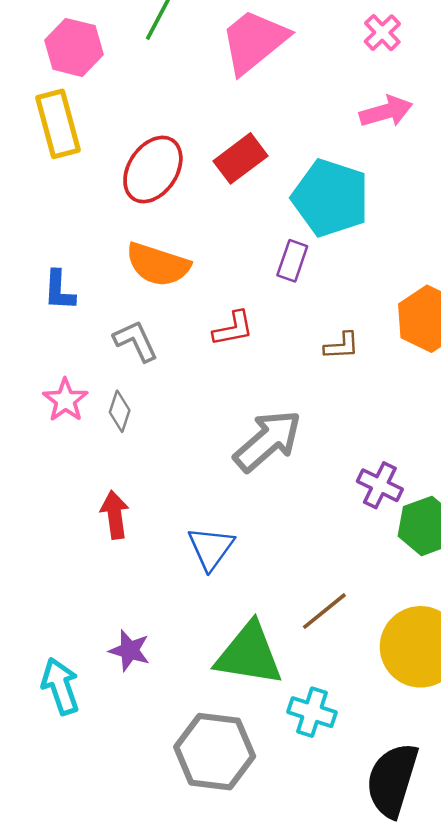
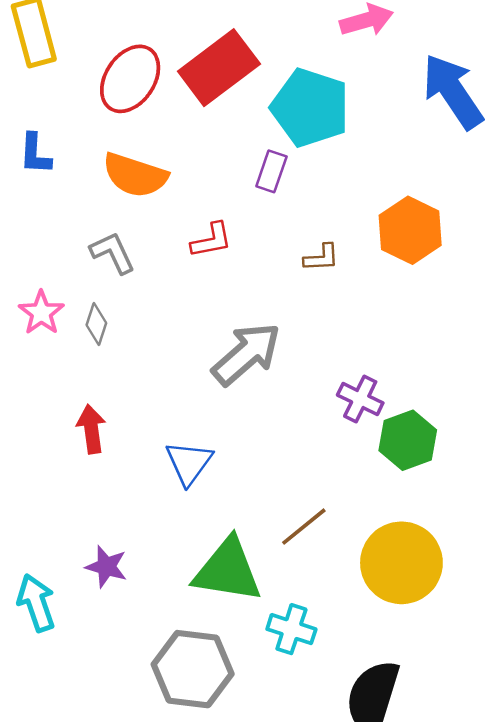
red rectangle: (240, 158) -> (219, 68), size x1.5
blue L-shape: (59, 290) -> (35, 154), moved

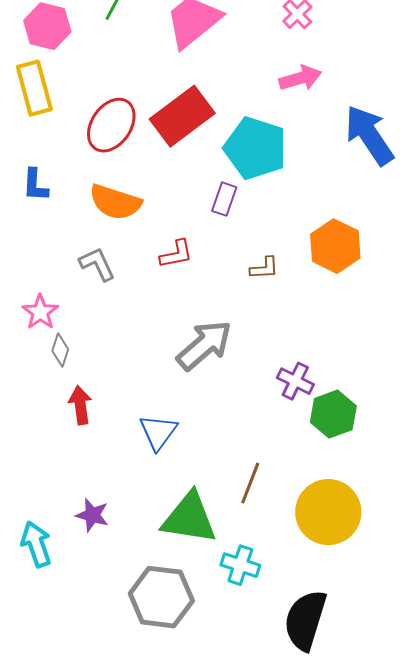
gray diamond: (96, 324) -> (60, 350), moved
brown line: (304, 527) -> (250, 483), turned -30

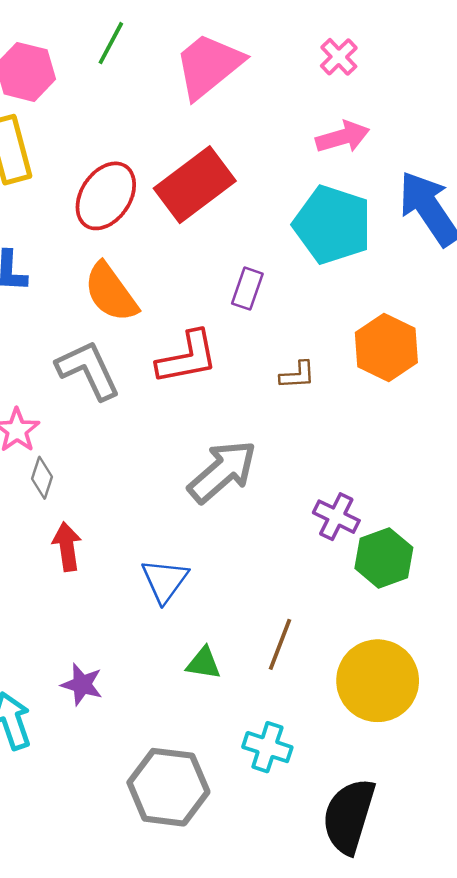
cyan pentagon: (255, 148) -> (333, 225), moved
orange semicircle: (115, 202) -> (111, 292), turned 36
red L-shape: (176, 254) -> (187, 358), size x1.5
gray L-shape: (97, 264) -> (88, 370), size x1.4
green triangle: (189, 518) -> (204, 663), moved, size x0.5

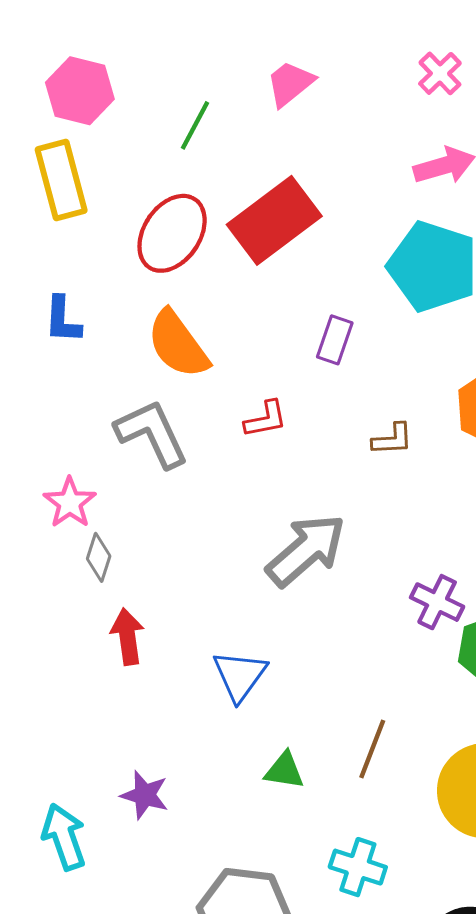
green line: (111, 43) -> (195, 125), moved
pink trapezoid: (209, 66) -> (290, 84), size x0.6
red L-shape: (187, 358) -> (266, 419), size x0.6

